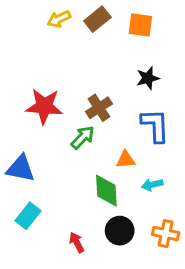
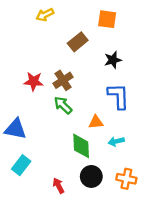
brown rectangle: (97, 19) -> (78, 42), moved
red star: (44, 106) -> (34, 81), size x0.7
brown cross: (99, 108) -> (63, 80), moved
green arrow: (83, 137) -> (63, 105), turned -90

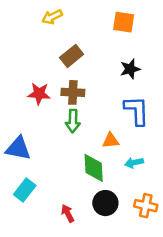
brown rectangle: (78, 42) -> (72, 56), moved
brown cross: (63, 80) -> (73, 92), turned 36
green arrow: (63, 105) -> (73, 121), turned -132

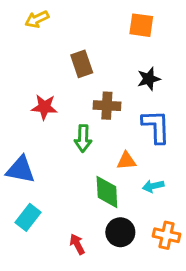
yellow arrow: (52, 17) -> (37, 19), moved
brown rectangle: (72, 56) -> (82, 64), turned -70
brown cross: (73, 92) -> (107, 106), moved

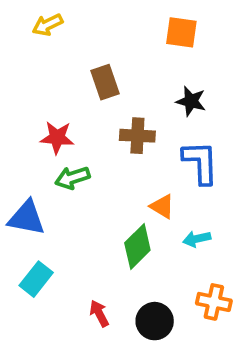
black star: (149, 79) -> (191, 101), turned 30
green arrow: (83, 138) -> (72, 178), moved, turned 70
orange triangle: (126, 161) -> (162, 206), turned 36
green diamond: (107, 192) -> (137, 247), turned 48
black circle: (120, 232) -> (155, 321), moved

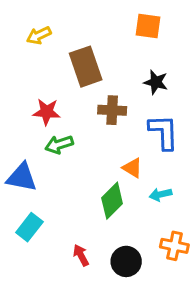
yellow arrow: (48, 25) -> (39, 35), moved
brown rectangle: (105, 82) -> (86, 67), size x1.4

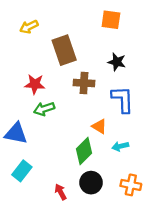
black circle: (126, 261) -> (91, 183), moved

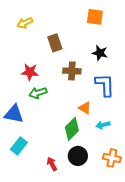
brown rectangle: (64, 50) -> (55, 43), size x0.7

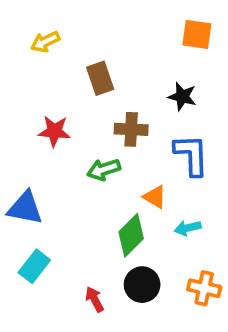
orange square: (95, 17) -> (197, 34), moved
green arrow: (38, 93) -> (104, 170), moved

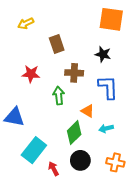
orange square: (197, 34) -> (111, 19), size x1.4
green arrow: (104, 170) -> (59, 95), turned 102
cyan rectangle: (34, 266) -> (34, 150), moved, size x1.4

